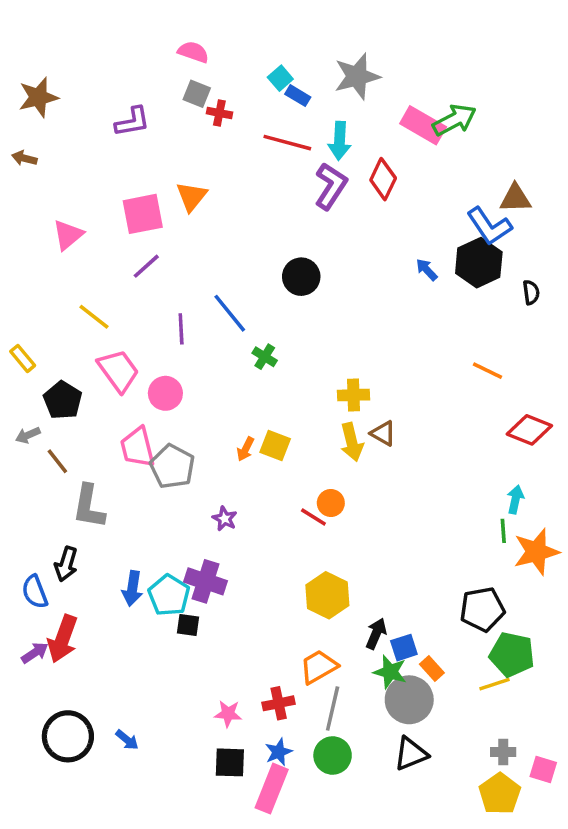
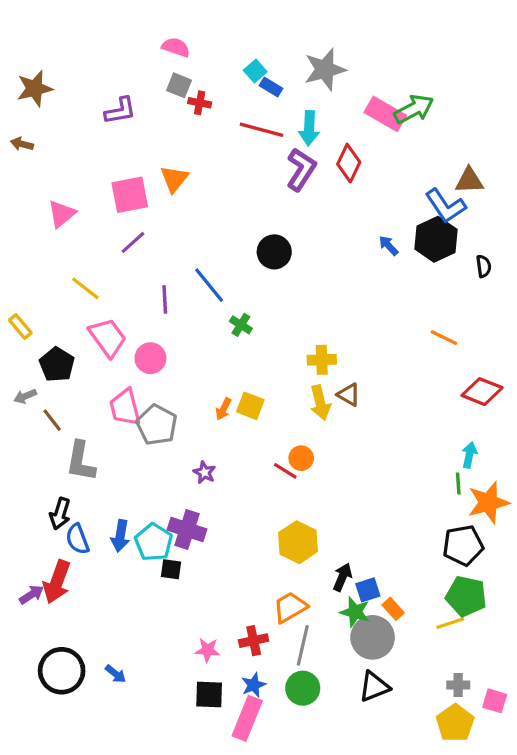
blue semicircle: (35, 592) -> (77, 539), moved
black pentagon: (482, 609) -> (463, 545), moved

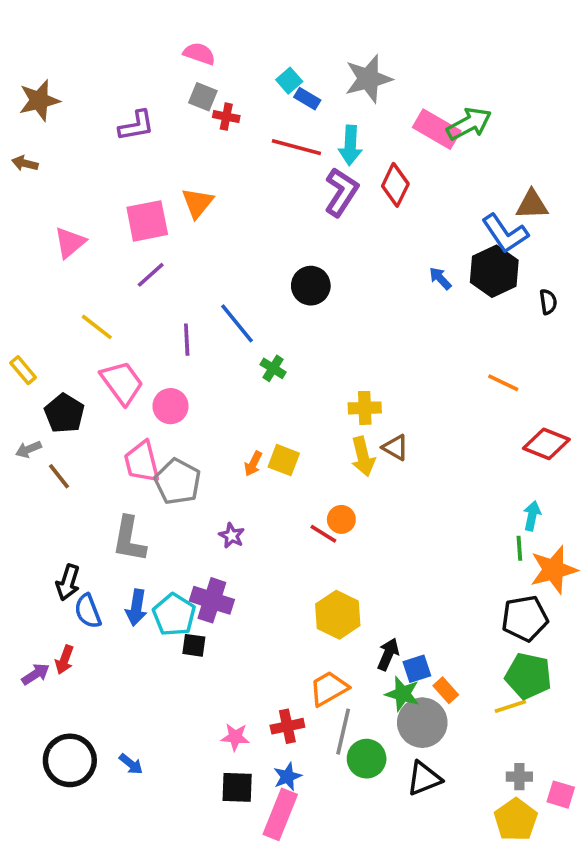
gray L-shape: (81, 461) -> (129, 539), moved
red arrow: (57, 582) -> (64, 660), size x0.6
green circle: (303, 688) -> (367, 759), moved

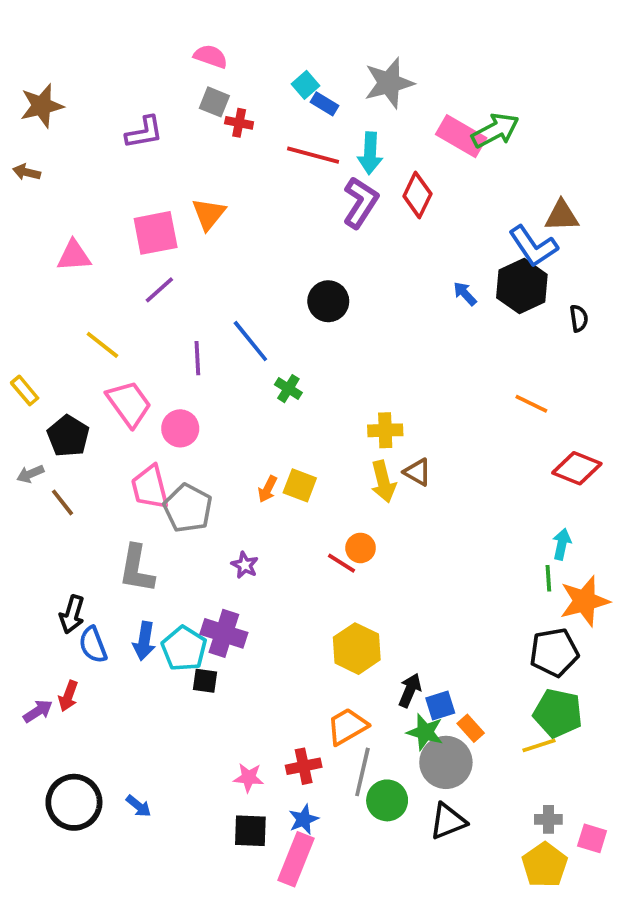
pink triangle: (70, 242) -> (74, 256), turned 36

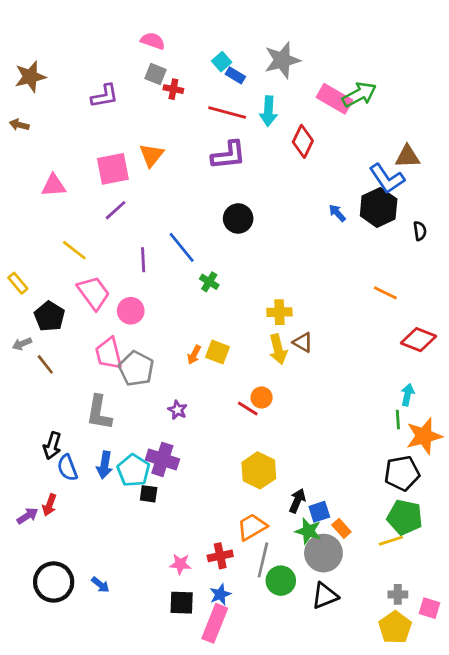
purple L-shape: (361, 203) -> (228, 155), moved, turned 51

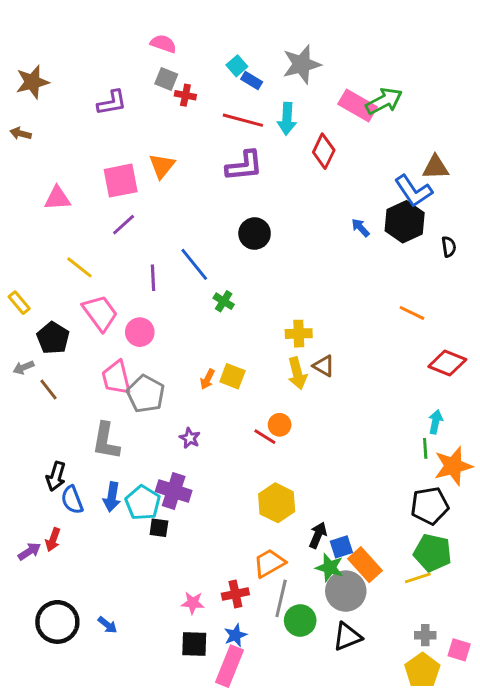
orange rectangle: (341, 528) -> (365, 565), size x1.6

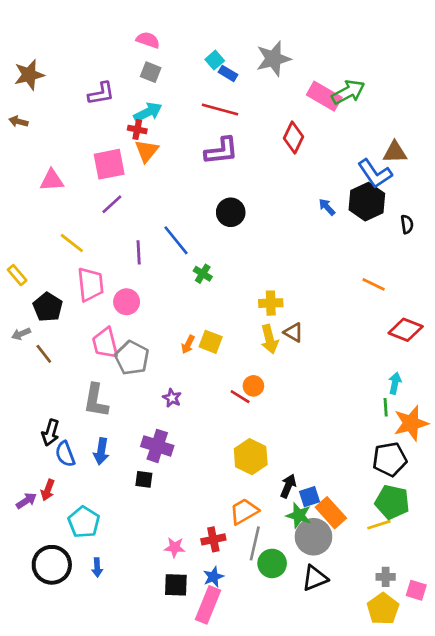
red cross: (185, 95) -> (137, 130), moved
cyan arrow: (287, 119) -> (148, 112), moved, turned -120
pink trapezoid: (100, 313) -> (91, 284), turned 30
cyan pentagon: (143, 503) -> (84, 522), moved
blue arrow: (107, 625) -> (97, 567), turned 48

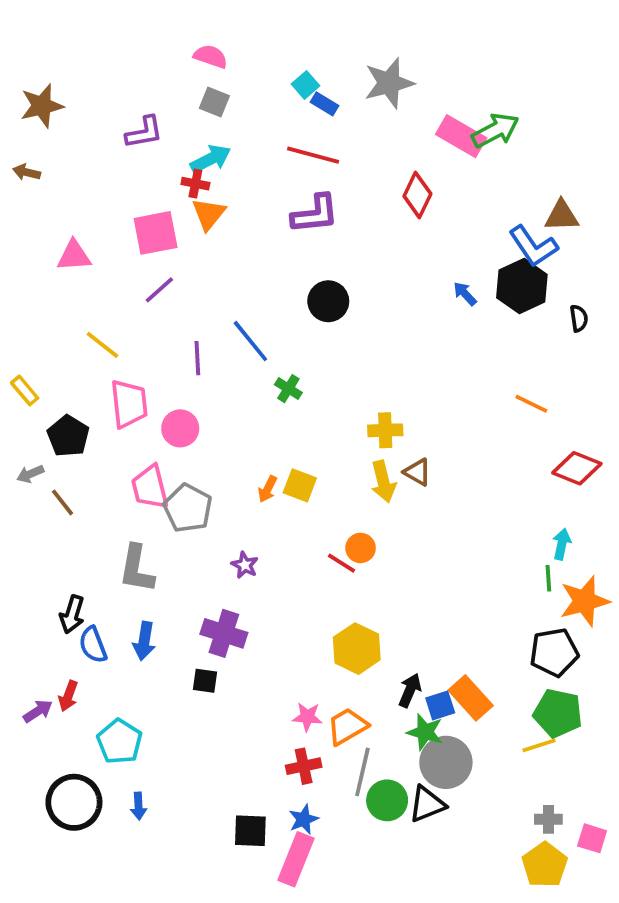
orange rectangle: (331, 513) -> (471, 698), moved
pink star: (175, 547) -> (307, 717), moved
black triangle: (315, 578) -> (427, 804), moved

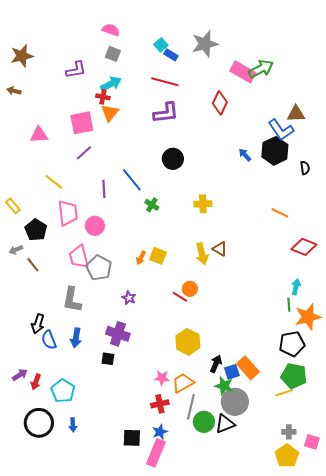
yellow cross: (385, 430) -> (203, 204), moved
red arrow: (68, 696) -> (36, 382), moved

